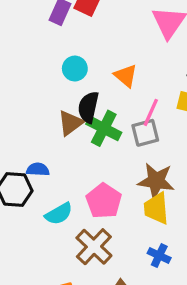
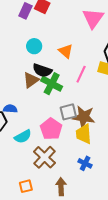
black semicircle: (88, 107) -> (42, 70), turned -84
gray square: (145, 133) -> (68, 112), moved

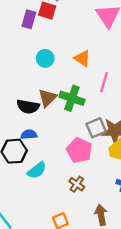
black semicircle: (42, 70) -> (28, 107), moved
cyan semicircle: (23, 136) -> (37, 170), moved
brown cross: (44, 157) -> (77, 184), size x0.6

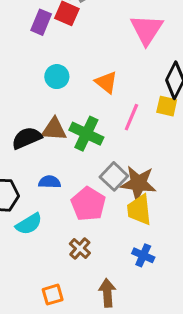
brown triangle: (47, 98) -> (54, 129), turned 42
black semicircle: (28, 107) -> (27, 138), turned 140
gray square: (96, 128) -> (114, 176), turned -30
blue semicircle: (29, 134) -> (50, 182), moved

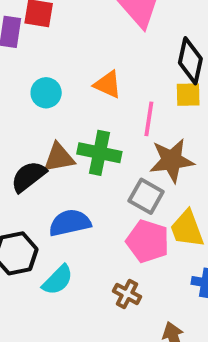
blue semicircle: (50, 182) -> (70, 223), size x1.5
brown star: (138, 183) -> (172, 160), moved
pink pentagon: (88, 204) -> (148, 241), moved

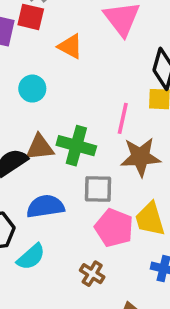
orange triangle: (108, 84) -> (70, 46), moved
gray square: (146, 196) -> (98, 189), moved, turned -32

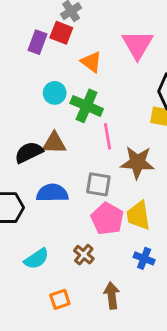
pink line: (123, 118) -> (107, 136), moved, turned -30
green cross: (76, 146) -> (87, 106), moved
cyan semicircle: (31, 257) -> (36, 259), moved

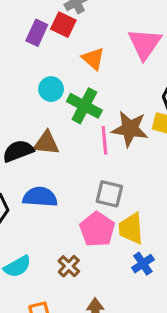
brown star: (137, 162) -> (130, 129), moved
gray square: (98, 184) -> (109, 194), moved
blue cross: (144, 258) -> (143, 264), moved, turned 30

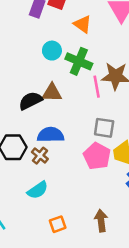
brown cross: (69, 266) -> (40, 156), moved

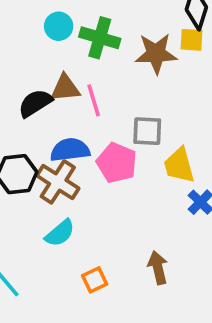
pink line: (97, 87) -> (94, 100), moved
brown cross: (40, 156) -> (58, 182), size x1.6
pink pentagon: (97, 156) -> (117, 163), moved

